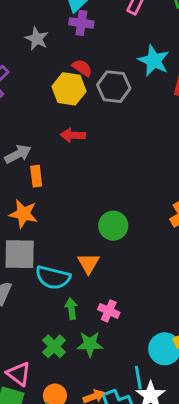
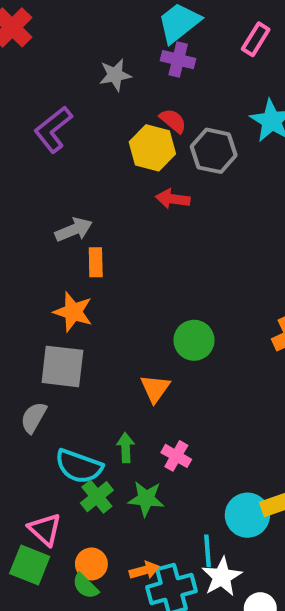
gray star: (37, 39) -> (115, 75), turned 30
red arrow: (73, 135) -> (173, 199), moved
cyan semicircle: (53, 278) -> (79, 466), moved

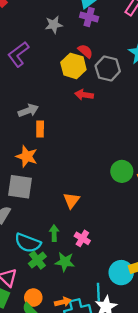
green circle: (194, 340) -> (122, 171), moved

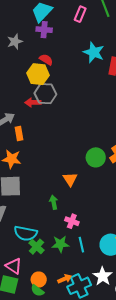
gray hexagon: (108, 69) -> (45, 94), moved
red arrow: (84, 95) -> (33, 102), moved
orange triangle: (71, 200) -> (70, 179), moved
green arrow: (54, 233) -> (54, 202), moved
cyan line: (98, 292) -> (81, 245), moved

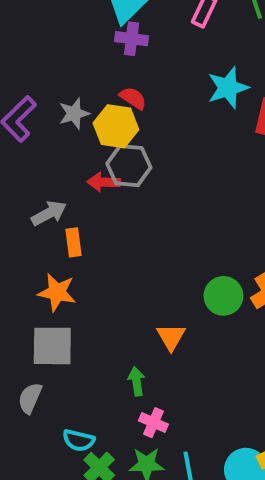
gray star: (15, 42) -> (74, 114), moved
cyan star: (94, 52) -> (228, 88), turned 30
pink cross: (72, 221) -> (153, 423), moved
cyan semicircle: (26, 233) -> (79, 440), size x0.7

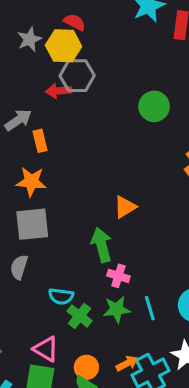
green circle: (223, 296) -> (154, 106), moved
orange triangle: (171, 337) -> (125, 207), turned 35
green arrow: (137, 381) -> (102, 245), size x1.5

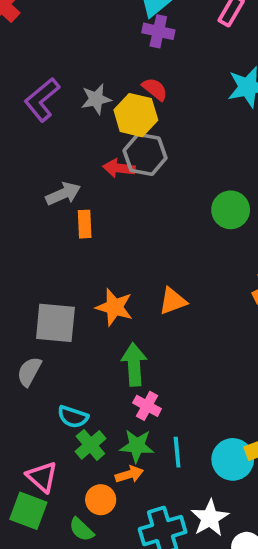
orange star: (31, 182) -> (114, 307), moved
orange triangle: (125, 207) -> (173, 301), moved
orange arrow: (127, 363) -> (129, 474), moved
orange circle: (86, 367) -> (101, 500), moved

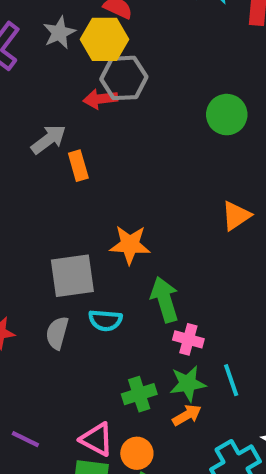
orange triangle: (173, 301) -> (236, 216), moved
cyan semicircle: (73, 417) -> (105, 320), moved
green cross: (90, 445) -> (139, 394), turned 36
orange circle: (101, 500) -> (137, 453), moved

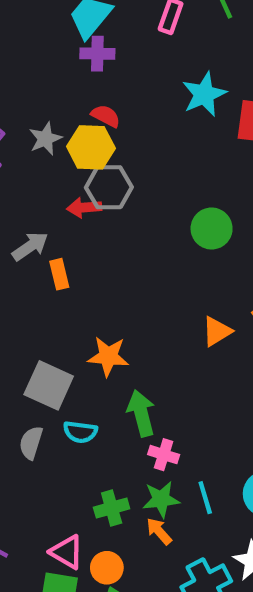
gray square: (72, 276) -> (49, 385), turned 30
orange arrow: (187, 415) -> (159, 531), turned -104

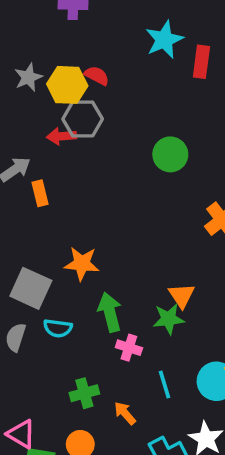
red semicircle: (106, 116) -> (97, 76), moved
orange triangle: (217, 331) -> (182, 296), moved, turned -32
green star: (161, 499) -> (168, 319), moved
pink triangle: (67, 552) -> (21, 434), moved

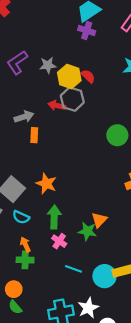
cyan line: (164, 384) -> (74, 269), turned -70
orange arrow: (125, 413) -> (25, 244), moved

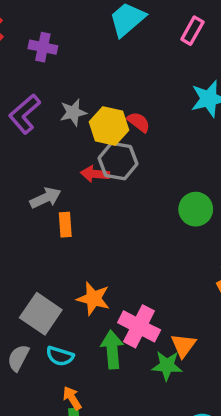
purple cross: (87, 31) -> (43, 47), moved
pink cross: (59, 241) -> (139, 326), moved, size x1.6

